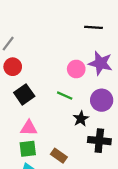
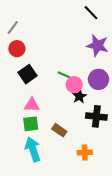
black line: (94, 27) -> (91, 13), turned 42
pink circle: (76, 69) -> (74, 85), moved

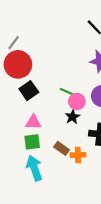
red circle: (17, 49) -> (18, 64), size x1.6
black star: (79, 96) -> (72, 117), moved
orange cross: (85, 152) -> (78, 155), moved

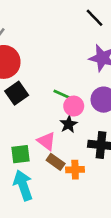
pink triangle: (33, 122) -> (46, 141), moved, turned 35

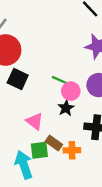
black square: (17, 93) -> (18, 79), turned -30
pink triangle: (46, 141) -> (35, 121), moved
green square: (20, 154) -> (39, 150), moved

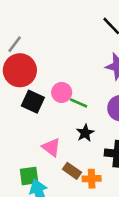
pink circle: (71, 91) -> (62, 92), moved
green square: (39, 150) -> (29, 176), moved

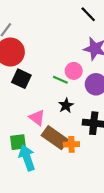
pink circle: (62, 92) -> (74, 71), moved
brown rectangle: (72, 171) -> (55, 138), size x1.6

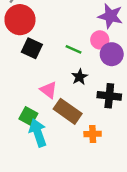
pink circle: (74, 71) -> (100, 40), moved
green square: (18, 142) -> (28, 116), turned 36
orange cross: (71, 144) -> (93, 134), moved

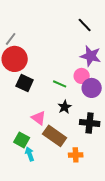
cyan arrow: (38, 133) -> (30, 154), size x0.6

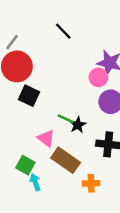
black line: (85, 25) -> (63, 31), moved
pink circle: (82, 76) -> (98, 77), moved
green line: (60, 84) -> (66, 119), moved

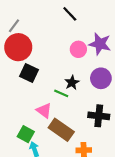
black line: (63, 31) -> (70, 14), moved
pink circle: (98, 77) -> (78, 49), moved
black star: (78, 125) -> (72, 83), moved

